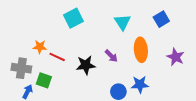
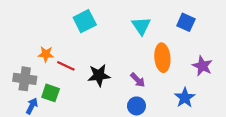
blue square: (161, 19) -> (186, 22), turned -35
purple arrow: (111, 56) -> (138, 80), moved
blue star: (140, 84) -> (185, 98), moved, turned -30

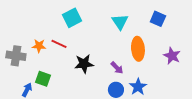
red line: (66, 66) -> (59, 44), moved
gray cross: (25, 79) -> (16, 56), moved
blue star: (185, 98) -> (138, 87), moved

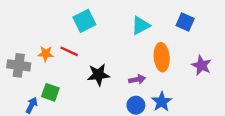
cyan triangle: (120, 22) -> (141, 26), turned 36
purple arrow: (117, 68) -> (137, 79), turned -56

